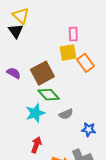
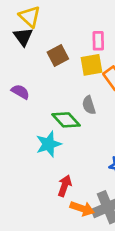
brown square: (42, 73) -> (58, 55), moved, size x0.7
gray semicircle: (66, 114) -> (89, 105), moved, turned 96
red arrow: (36, 145) -> (65, 186), moved

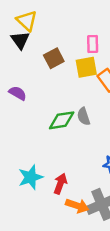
gray semicircle: (89, 105) -> (84, 116), moved
green diamond: (66, 120) -> (62, 120), turned -56
cyan star: (49, 144) -> (31, 177), moved

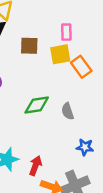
brown square: (54, 58) -> (29, 46), turned 30
gray semicircle: (84, 116) -> (68, 111), moved

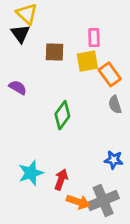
green diamond: (37, 105) -> (62, 115), turned -45
gray semicircle: (68, 111) -> (115, 105), moved

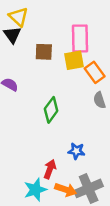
pink rectangle: (94, 38) -> (80, 38), size x1.6
blue star: (114, 160) -> (76, 151), moved
cyan star: (31, 173) -> (35, 190), moved

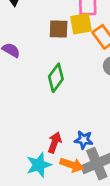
brown square: (44, 52) -> (59, 29), moved
blue star: (76, 151) -> (84, 140), moved

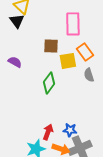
yellow square: (81, 24) -> (68, 61), moved

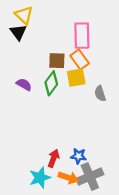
orange rectangle: (85, 52) -> (80, 59), moved
purple semicircle: (15, 62) -> (24, 84), moved
green diamond: (49, 83) -> (51, 83), moved

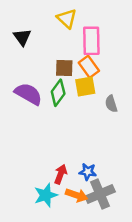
yellow triangle: (24, 15) -> (67, 19), moved
purple semicircle: (24, 84) -> (28, 94), size x1.6

